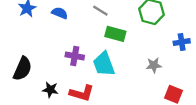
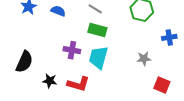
green rectangle: (115, 34) -> (97, 30), moved
cyan trapezoid: (104, 64) -> (98, 57), turned 35

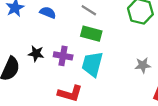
black star: (50, 81) -> (36, 54), moved

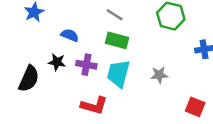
blue semicircle: (48, 13) -> (70, 35), moved
gray star: (143, 65) -> (159, 75), moved

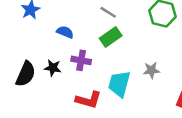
green rectangle: (117, 40) -> (111, 37), turned -50
black star: (57, 62) -> (53, 68), moved
cyan trapezoid: (118, 74) -> (119, 84), moved

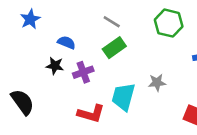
purple cross: (81, 60) -> (83, 72), turned -30
black star: (53, 68) -> (55, 66), moved
black semicircle: (26, 74) -> (23, 102), moved, turned -60

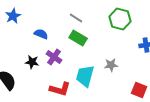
green rectangle: (114, 48) -> (78, 38), turned 66
black star: (55, 66) -> (32, 62), moved
purple cross: (83, 72) -> (54, 57), turned -35

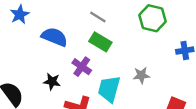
blue semicircle: (41, 34) -> (54, 37), size x1.5
purple cross: (54, 57) -> (82, 67), moved
black star: (32, 62) -> (52, 82), moved

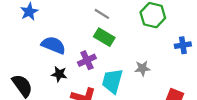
blue semicircle: (54, 37) -> (53, 45), moved
purple cross: (82, 67) -> (87, 60), turned 30

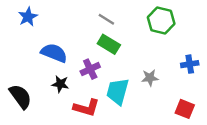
blue cross: (183, 45) -> (190, 64), moved

